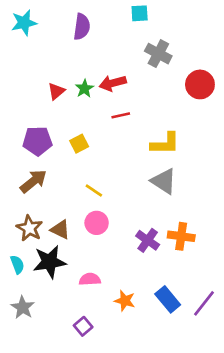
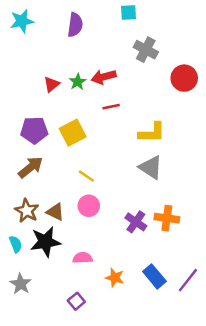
yellow square: (79, 144) -> (73, 133), size x1.5

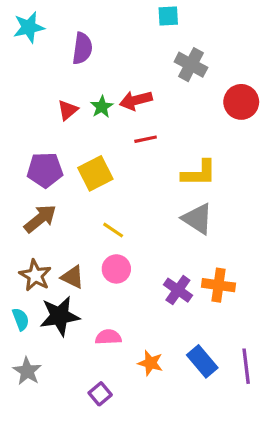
purple semicircle: (75, 25) -> (82, 48), moved
purple line: (188, 280) -> (246, 366), turned -45

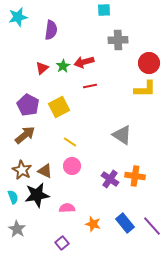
gray cross: (191, 65) -> (118, 40), turned -30
purple pentagon: (45, 170) -> (28, 105), turned 30
yellow L-shape: (199, 173) -> (145, 89), moved
purple line: (246, 366) -> (152, 226), turned -35

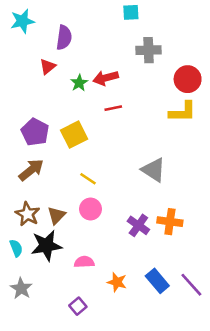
red triangle: (42, 68) -> (48, 67), moved
brown triangle: (45, 171) -> (56, 215), turned 49

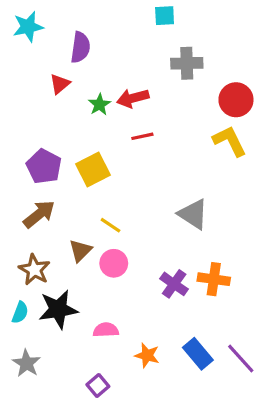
yellow L-shape: (183, 112) -> (230, 141), turned -116
brown triangle: (56, 215) -> (80, 251), moved
cyan semicircle: (16, 248) -> (20, 312), turned 42

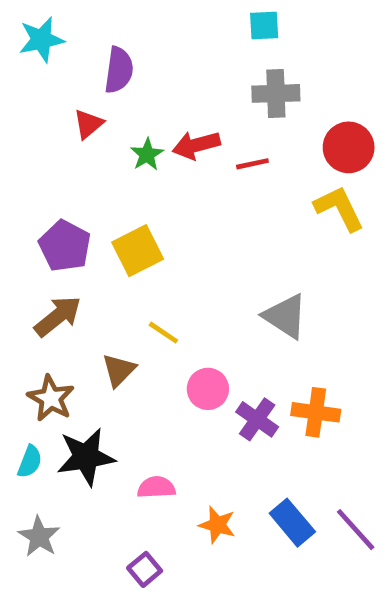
cyan square: (165, 16) -> (264, 25), moved
red line: (142, 136) -> (252, 164), moved
pink circle: (114, 263) -> (208, 389), moved

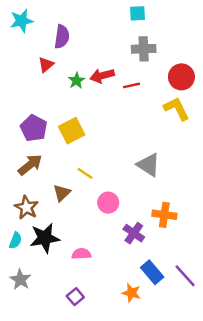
purple cross: (257, 419) -> (134, 233), moved
orange star: (217, 525) -> (131, 293), moved

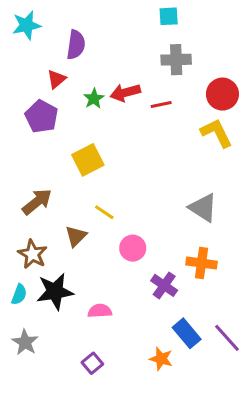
purple pentagon: (34, 128) -> (42, 116), moved
gray triangle: (148, 165) -> (203, 208), moved

